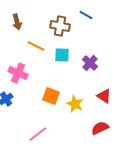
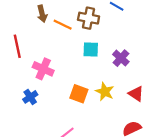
orange line: (36, 46) -> (63, 25), moved
yellow star: (75, 104) -> (105, 92), moved

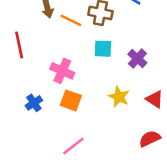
pink cross: (43, 69) -> (62, 71), moved
orange square: (79, 94) -> (71, 100), moved

